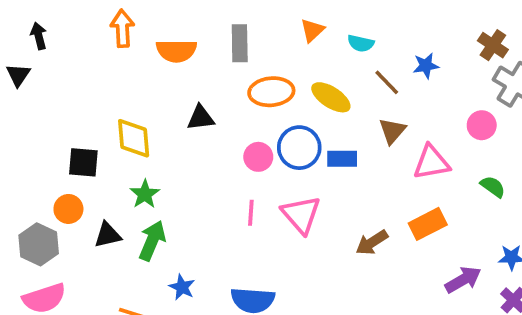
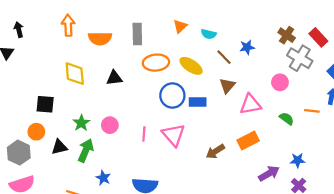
yellow diamond: (134, 138) -> (75, 74), moved
pink circle: (258, 157) -> (110, 125), moved

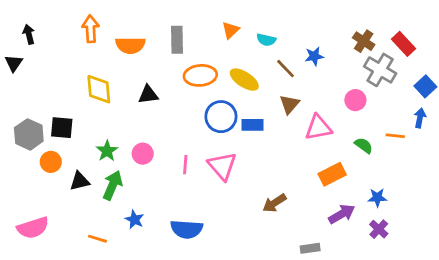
orange rectangle: (248, 140) -> (332, 174), moved
brown arrow: (215, 151) -> (274, 203), moved
gray hexagon: (19, 153) -> (29, 134), moved

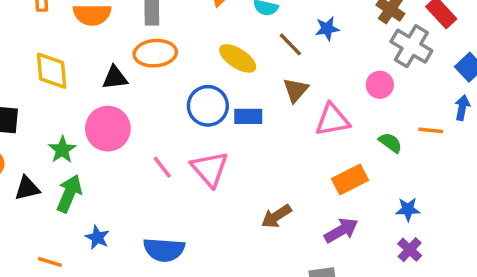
orange ellipse: (200, 75) -> (155, 53), moved
pink circle: (143, 154) -> (108, 129), moved, size x1.6
pink line: (185, 165) -> (162, 167), turned -42
purple arrow: (342, 214) -> (341, 230), moved

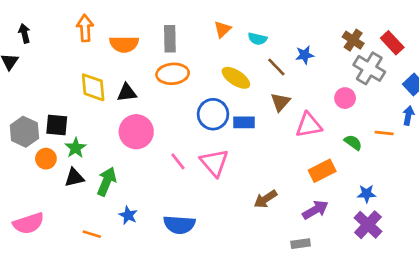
black triangle: (115, 78) -> (127, 93), moved
green star: (62, 150) -> (76, 148), moved
purple cross: (410, 250) -> (368, 225), size x1.5

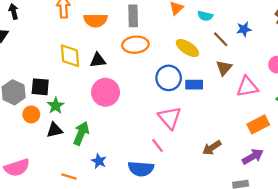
pink line: (178, 161) -> (158, 145), moved

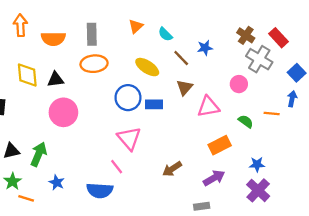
cyan semicircle: (205, 16) -> (165, 34), turned 32
green star: (56, 106) -> (13, 181), moved

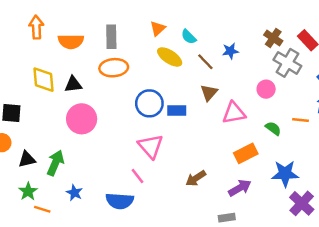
yellow ellipse: (147, 67) -> (170, 57), moved
blue star: (257, 164) -> (285, 174), size x1.6
purple cross: (258, 190) -> (302, 203), moved

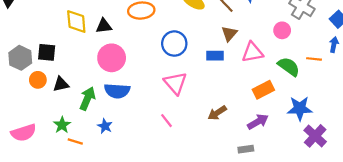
blue rectangle: (177, 111) -> (215, 56), moved
green semicircle: (273, 128) -> (289, 67), size x1.5
black triangle: (27, 159) -> (61, 84), moved
pink line: (138, 176) -> (167, 121), moved
blue semicircle: (120, 201) -> (117, 91), moved

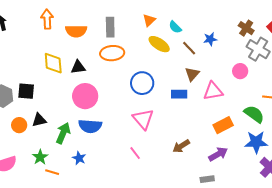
green semicircle: (289, 67) -> (254, 114), moved
orange circle: (38, 80) -> (19, 125), moved

